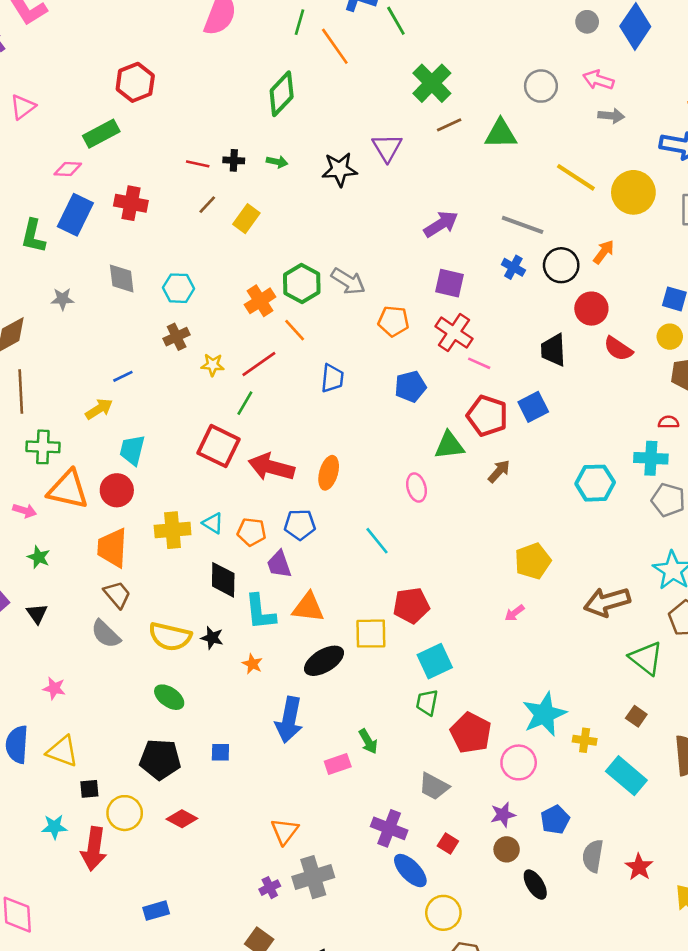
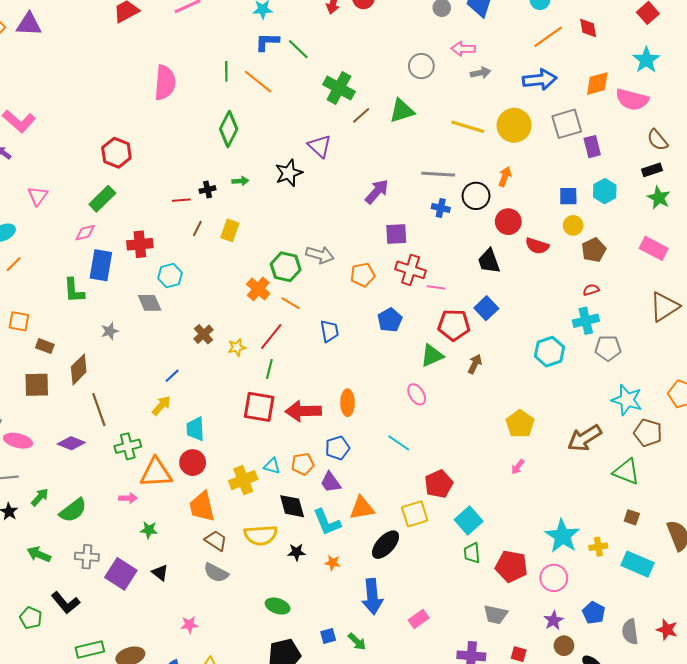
cyan hexagon: (179, 288) -> (170, 276), moved
yellow semicircle: (170, 637) -> (261, 535), moved
green arrow: (368, 741) -> (357, 642), moved

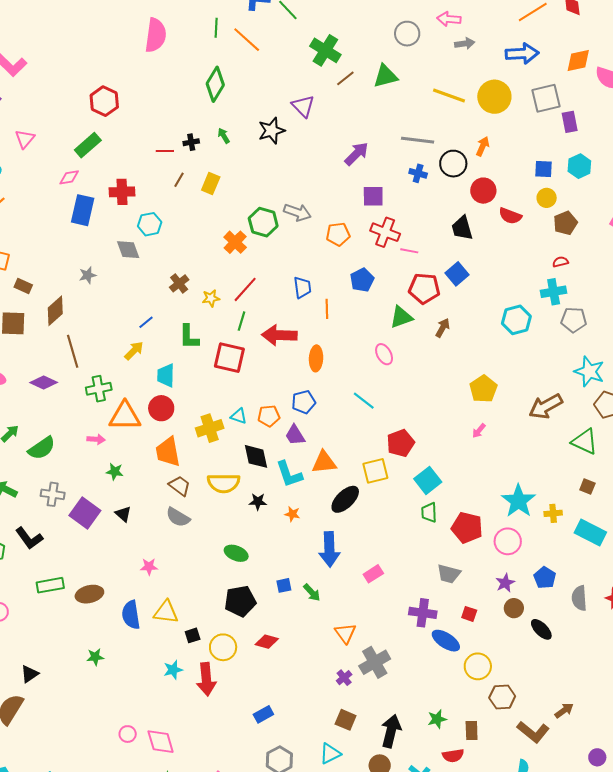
green arrow: (240, 181) -> (224, 136), turned -119
green L-shape: (74, 290) -> (189, 337), moved
orange line: (291, 303) -> (327, 309), moved, turned 54
red arrow: (303, 411) -> (279, 335), moved

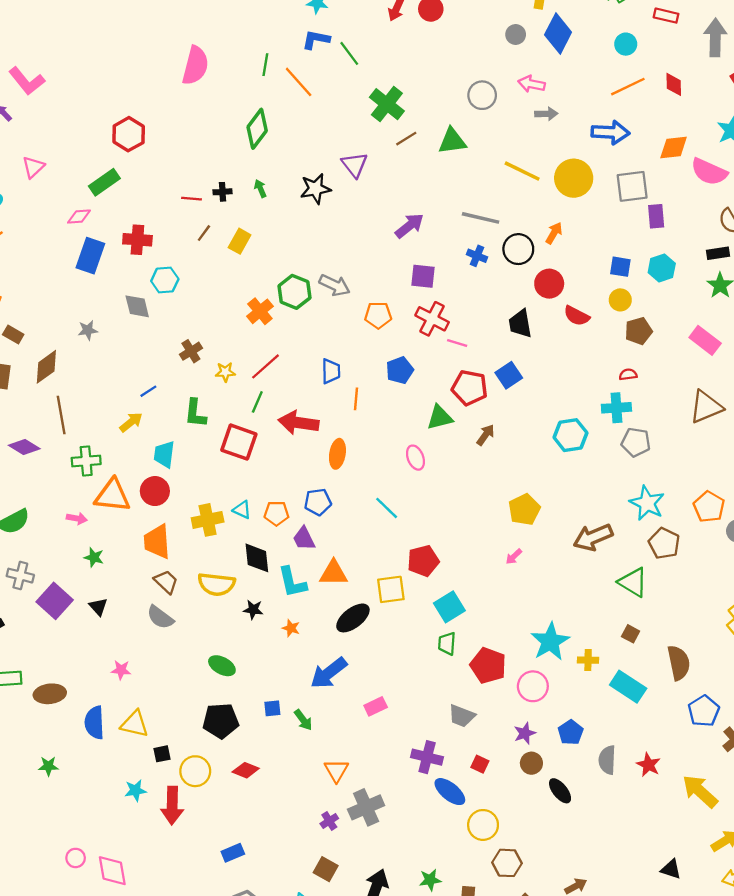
blue arrow: (329, 549) -> (329, 673), turned 48

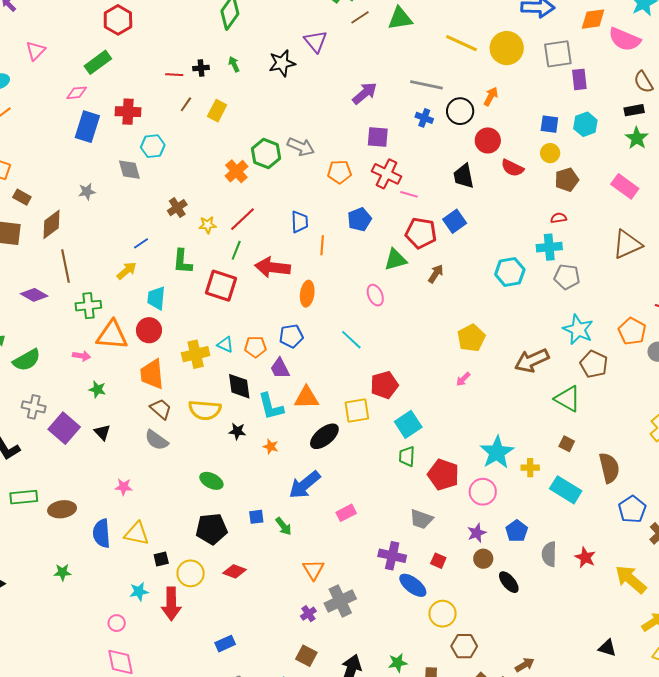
pink circle: (76, 858) -> (117, 623), moved

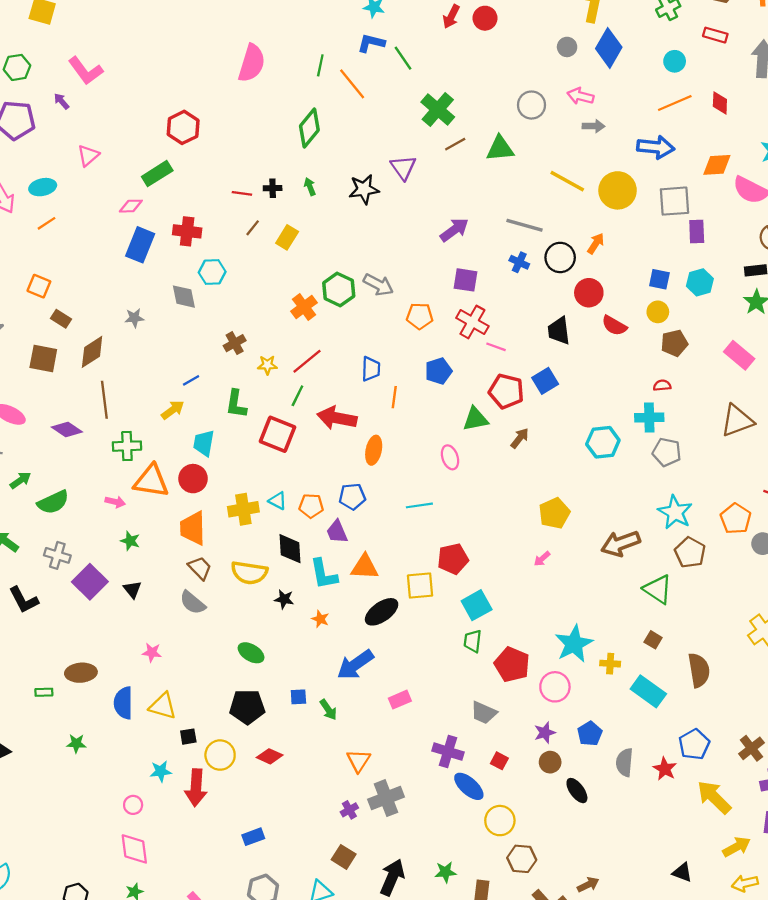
cyan line: (351, 340) -> (419, 505), turned -55
green rectangle: (24, 497) -> (44, 692), moved, size x0.6
blue pentagon: (632, 509) -> (694, 744), moved

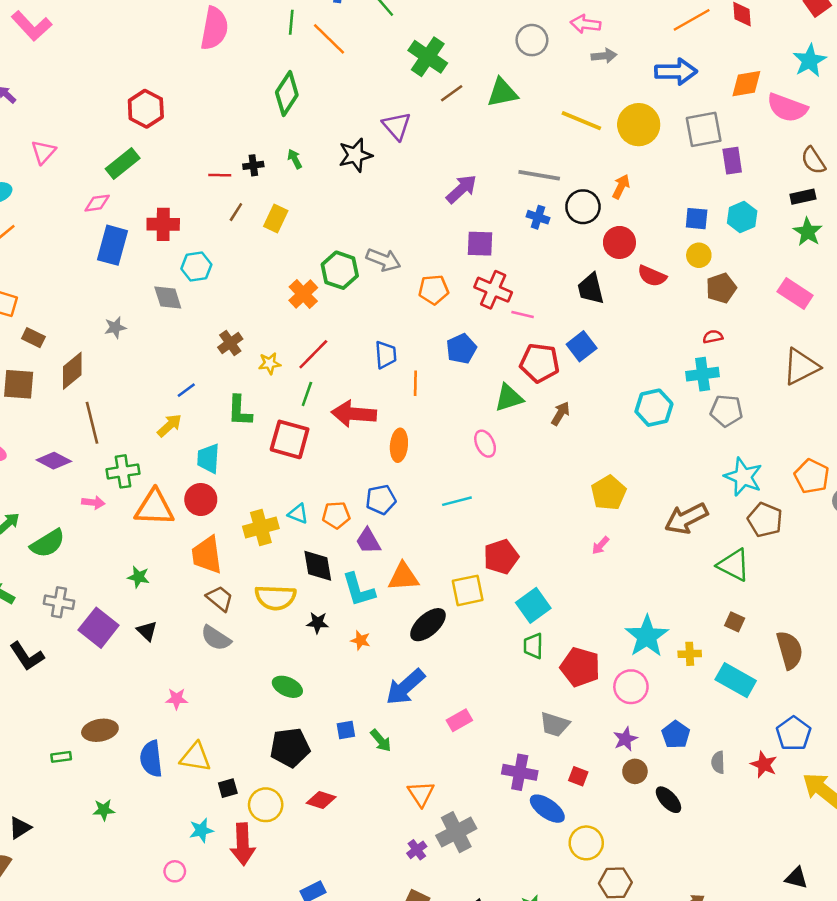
pink L-shape: (86, 71) -> (32, 26), moved
pink arrow: (115, 502) -> (93, 502), moved
gray semicircle: (625, 762) -> (718, 762), size x0.7

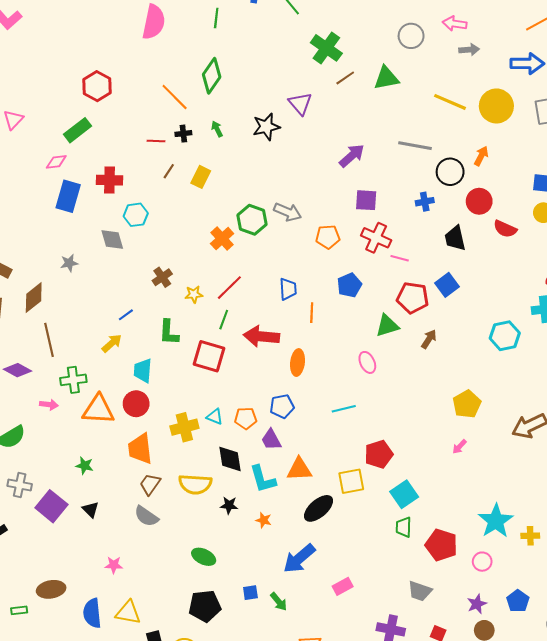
orange line: (329, 39) -> (175, 97), moved
blue cross: (538, 217) -> (425, 202), moved, turned -30
brown trapezoid: (220, 598) -> (150, 484), turned -95
pink circle: (631, 687) -> (482, 562), size x0.7

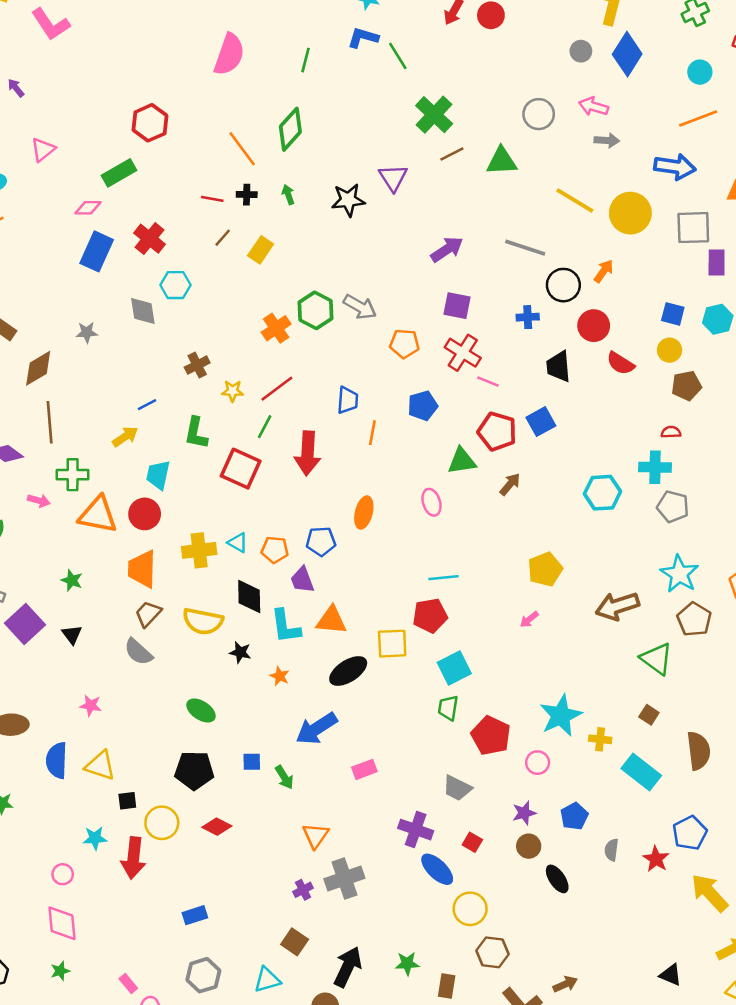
red cross: (110, 180) -> (149, 239), turned 30
red arrow: (261, 336) -> (308, 453), turned -100
orange ellipse: (298, 363) -> (364, 512), moved
cyan line: (344, 409) -> (444, 578), moved

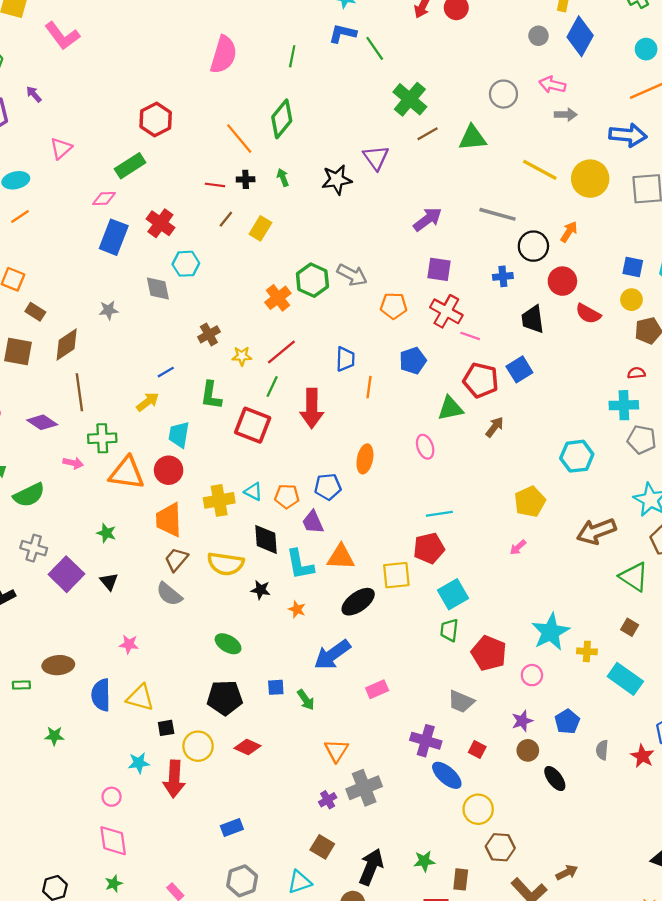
cyan hexagon: (602, 493) -> (577, 456), moved

